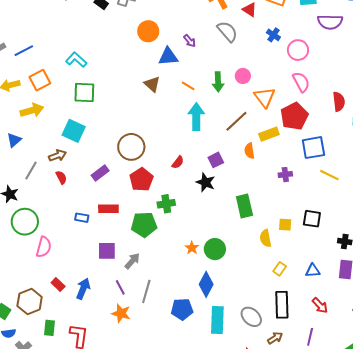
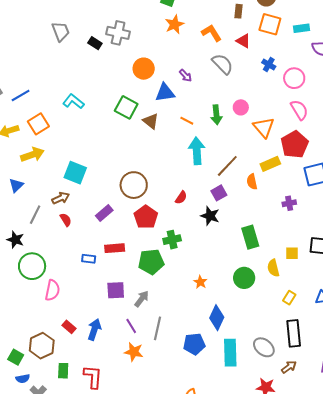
green square: (84, 93) -> (126, 107), moved, turned 30
brown line: (236, 121) -> (227, 166), moved
green circle: (215, 249) -> (244, 278), moved

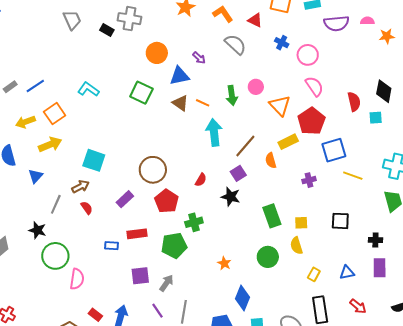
brown triangle: (151, 121) -> (180, 103), moved
yellow square: (292, 253) -> (301, 223), moved

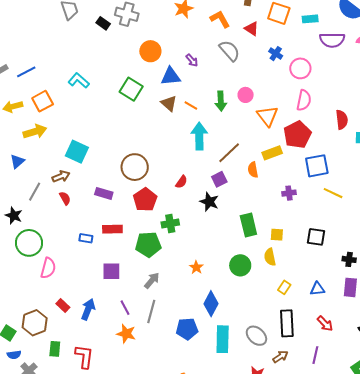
pink semicircle: (314, 86) -> (304, 100), turned 40
purple rectangle: (125, 199) -> (104, 193), turned 54
gray arrow: (167, 283) -> (152, 280), moved

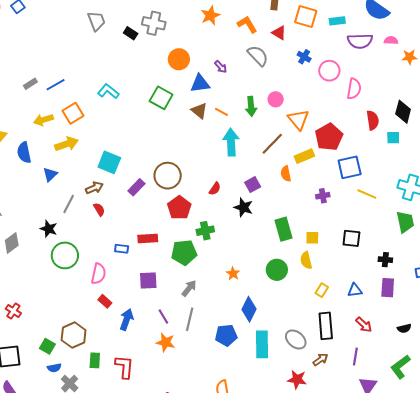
pink semicircle: (304, 100) -> (354, 89), moved
brown line: (229, 153) -> (272, 144), moved
purple rectangle: (104, 193) -> (136, 187), moved, turned -60
pink semicircle: (48, 268) -> (99, 274), moved
red rectangle: (63, 305) -> (105, 301), moved

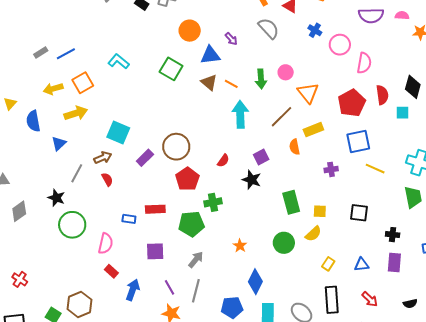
red pentagon: (329, 137) -> (352, 103), moved
yellow semicircle: (306, 260) -> (313, 234), turned -120

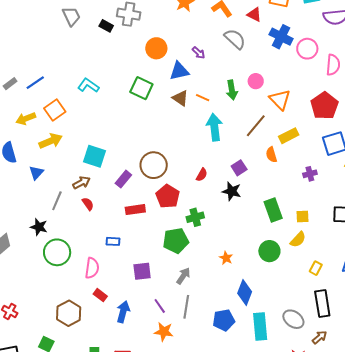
blue cross: (315, 30) -> (281, 37), size x1.6
red rectangle: (155, 209) -> (135, 210), moved
brown hexagon: (79, 304) -> (69, 313), moved

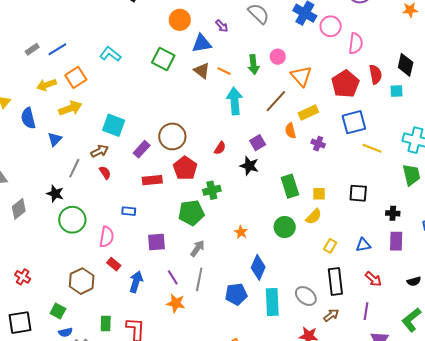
purple cross: (310, 174) -> (318, 144), moved, turned 32

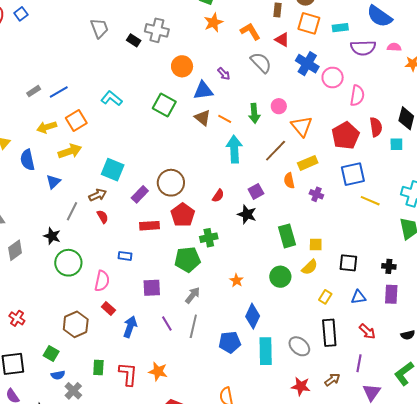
black square: (358, 193) -> (348, 263), moved
orange star: (176, 303) -> (158, 371), moved
brown arrow: (331, 315) -> (332, 380), moved

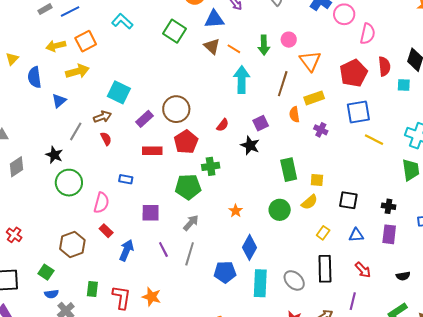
brown line: (276, 151) -> (283, 84), turned -30

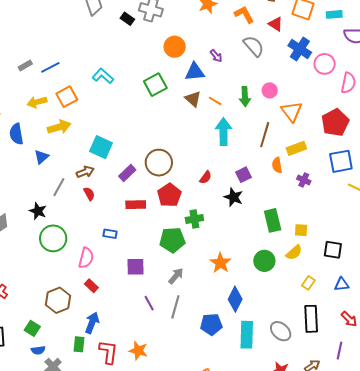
green square: (175, 31) -> (155, 85), turned 30
orange star: (236, 211) -> (220, 263), size x1.5
blue arrow: (126, 250) -> (92, 323), moved

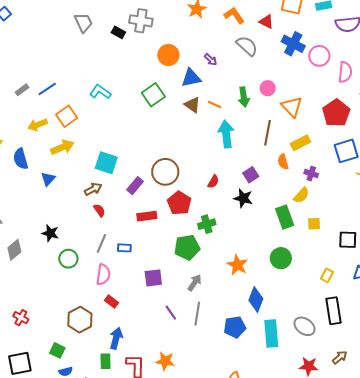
gray line: (59, 187) -> (101, 243), moved
green circle: (53, 238) -> (68, 259), size x0.7
yellow semicircle: (294, 252) -> (301, 195), moved

